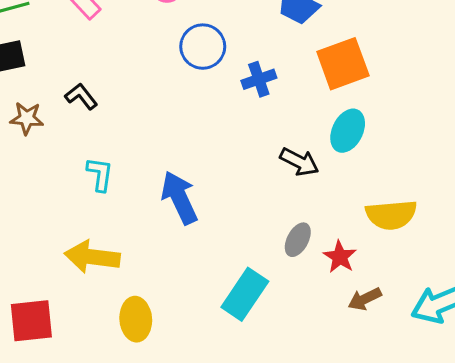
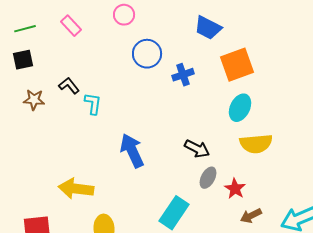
black arrow: (299, 162) -> (197, 149), moved
cyan L-shape: (100, 174) -> (93, 104), moved
yellow semicircle: (391, 215) -> (256, 144), moved

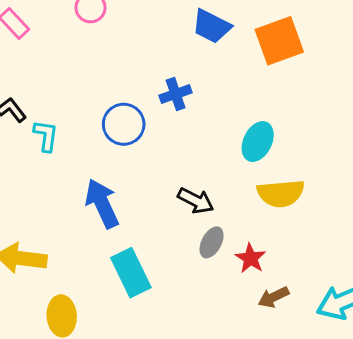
blue circle: (147, 54) -> (124, 124), moved
orange square: (237, 65) -> (279, 41), moved
cyan rectangle: (174, 213) -> (131, 273), moved, turned -60

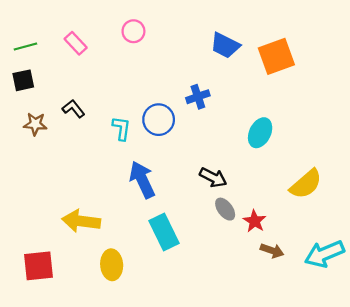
cyan L-shape: (46, 136) -> (121, 128), moved
yellow semicircle: (281, 193) -> (306, 184), moved, turned -36
gray ellipse: (212, 242) -> (225, 209), turned -65
brown arrow: (273, 297) -> (272, 251), turned -135

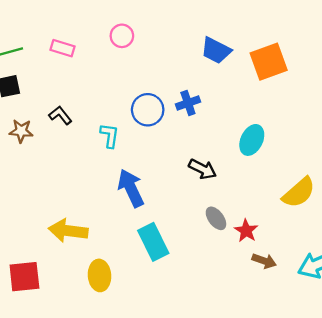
pink rectangle: (76, 43) -> (63, 48), turned -30
blue circle: (159, 120) -> (148, 110), moved
black arrow: (213, 177) -> (203, 169), moved

